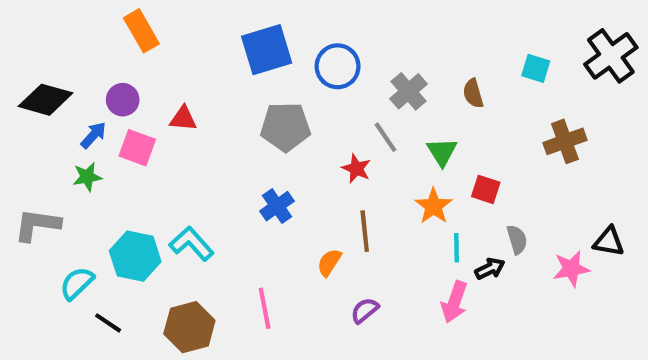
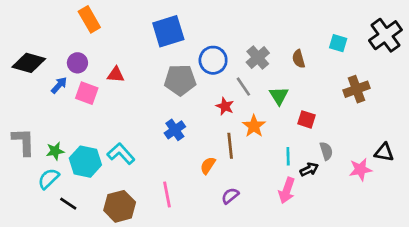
blue circle: (338, 66) -> (213, 60), moved
green star: (87, 177) -> (55, 151), moved
orange star: (434, 206) -> (254, 126), moved
gray L-shape: (37, 225) -> (24, 142), turned 80

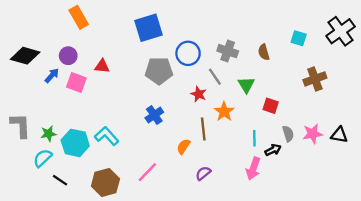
gray cross: (258, 58) -> (228, 51), turned -30
pink star: (360, 169) -> (313, 134), moved
pink line: (167, 194) -> (147, 172), turned 55

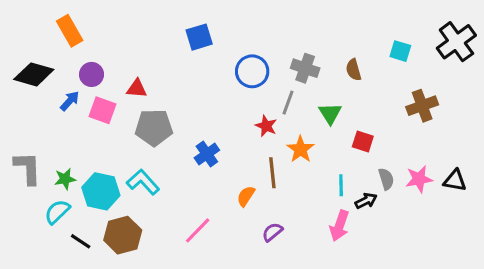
orange rectangle: (79, 17) -> (70, 31), moved
blue square: (148, 28) -> (199, 37), size x0.7
gray pentagon: (159, 71) -> (154, 127), moved
gray line: (215, 77) -> (288, 103), turned 54
brown hexagon: (105, 183) -> (123, 235), moved

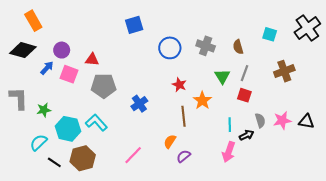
orange rectangle: (70, 31) -> (33, 21), moved
gray line: (288, 103) -> (244, 73), moved
gray L-shape: (28, 168) -> (19, 98), moved
green star: (65, 179) -> (44, 110), moved
orange semicircle: (246, 196) -> (170, 141), moved

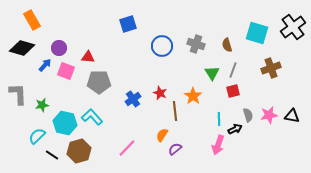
cyan square: (270, 34) -> (257, 33), size x1.6
red star: (179, 85) -> (160, 93), moved
red square: (244, 95) -> (233, 91), turned -32

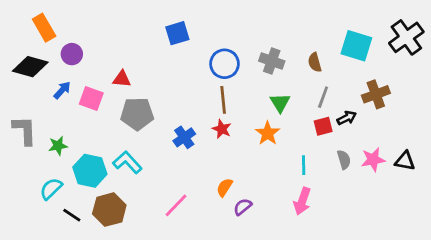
purple circle: (59, 48) -> (72, 54), moved
green triangle: (212, 73) -> (280, 103), moved
brown line: (175, 111) -> (223, 100), moved
black arrow: (235, 129) -> (347, 118), moved

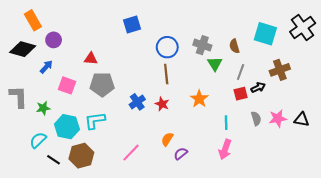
pink square: (91, 98) -> (67, 85), moved
green triangle: (280, 103) -> (215, 64), moved
red star: (222, 129) -> (162, 104), moved
cyan L-shape: (127, 162) -> (95, 121), turned -55

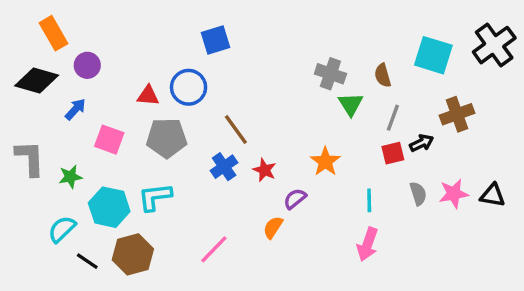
blue circle: (167, 47) -> (189, 87), moved
brown line: (166, 74) -> (236, 129), moved, turned -30
purple semicircle: (181, 154) -> (295, 199), moved

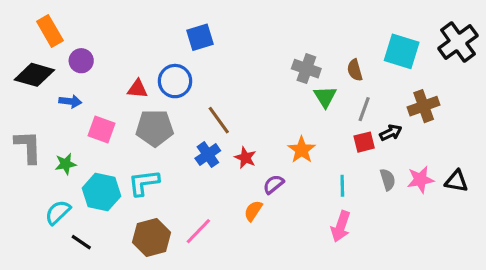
blue arrow: (75, 109) -> (70, 101), turned 55
brown hexagon: (133, 254) -> (152, 237), moved

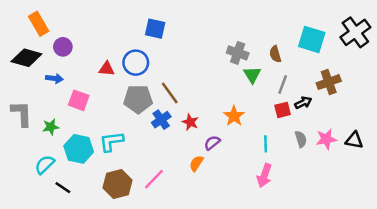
blue square: (200, 37) -> (155, 29), turned 30
gray pentagon: (155, 128) -> (138, 99), moved

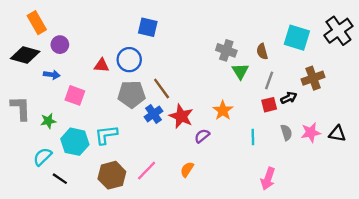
red star: (190, 122) -> (181, 116), size x1.5
orange semicircle: (196, 163) -> (187, 169), moved
pink arrow: (264, 176) -> (268, 179), moved

